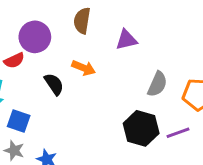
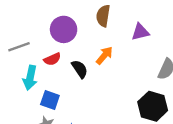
red semicircle: (14, 60) -> (52, 59), moved
orange arrow: (84, 68) -> (104, 55), turned -72

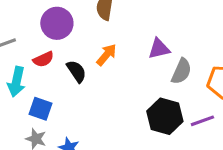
purple triangle: (140, 32) -> (159, 49), moved

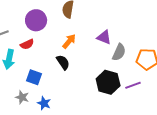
purple triangle: (159, 49) -> (104, 37), turned 35
black semicircle: (76, 71) -> (63, 62), moved
blue square: (40, 109) -> (34, 77), moved

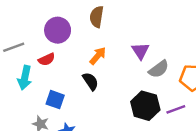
purple triangle: (104, 37) -> (140, 51), turned 35
gray semicircle: (119, 52) -> (159, 69), turned 30

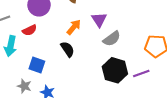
purple triangle: (140, 51) -> (99, 20), moved
gray semicircle: (159, 69) -> (112, 39), moved

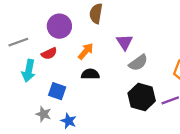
orange arrow: (74, 27) -> (86, 51), moved
black semicircle: (67, 49) -> (90, 74), turned -56

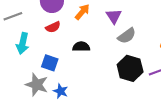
orange arrow: (86, 51) -> (82, 12), moved
red semicircle: (49, 54) -> (53, 27), moved
gray star: (43, 114) -> (37, 85), size x1.5

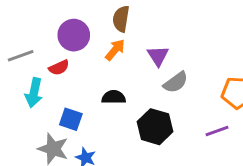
red semicircle: (53, 27) -> (59, 68), moved
black hexagon: (130, 68) -> (155, 127), moved

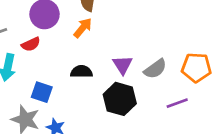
purple triangle: (158, 56) -> (122, 65), moved
gray semicircle: (176, 82) -> (155, 69), moved

